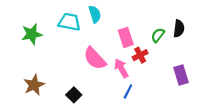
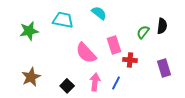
cyan semicircle: (95, 14) -> (99, 13), moved, turned -35
pink rectangle: (126, 37) -> (114, 45), moved
red cross: (140, 55) -> (130, 60), moved, turned 32
pink arrow: (121, 68) -> (95, 82), moved, turned 36

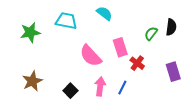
red cross: (130, 60) -> (137, 63), turned 32

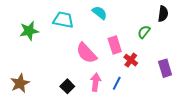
black semicircle: (171, 27) -> (163, 14), moved
brown star: (32, 81) -> (20, 83), moved

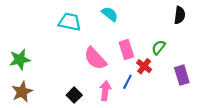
green star: (29, 31) -> (20, 60), moved
green semicircle: (144, 32) -> (159, 47), moved
blue line: (117, 83) -> (127, 82), moved

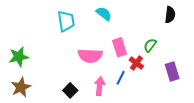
cyan trapezoid: (70, 22) -> (66, 21), turned 70
pink semicircle: (95, 58) -> (90, 56), turned -45

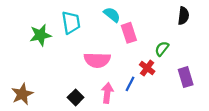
pink rectangle: (120, 47) -> (129, 33), moved
green star: (19, 57) -> (40, 35), moved

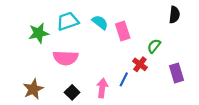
cyan semicircle: (112, 15) -> (100, 22), moved
cyan trapezoid: (71, 23) -> (68, 21), turned -100
pink semicircle: (97, 60) -> (66, 58), moved
brown star: (22, 94) -> (33, 89), moved

